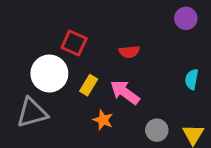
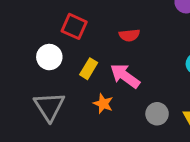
white circle: (49, 73) -> (49, 57), size x0.7
gray triangle: (32, 113) -> (49, 106), moved, turned -48

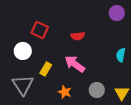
yellow rectangle: (89, 69) -> (46, 69), moved
orange star: (103, 104) -> (65, 92), moved

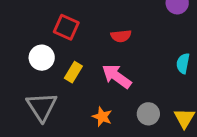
yellow rectangle: (46, 69) -> (73, 72), moved

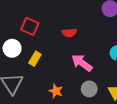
pink arrow: (117, 76) -> (82, 63), moved

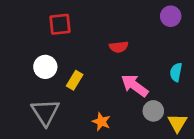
red square: (30, 26) -> (60, 24), moved, turned -30
gray circle: (89, 89) -> (153, 111), moved

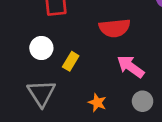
red semicircle: (119, 47) -> (115, 28), size x1.6
gray circle: (153, 111) -> (143, 101), moved

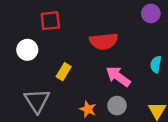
white circle: (41, 48) -> (27, 50), moved
gray circle: (143, 101) -> (117, 106), moved

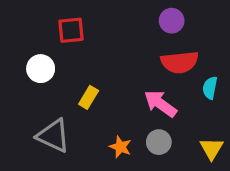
purple circle: (151, 13) -> (172, 21), moved
red semicircle: (104, 41) -> (180, 62), moved
gray triangle: (37, 101) -> (53, 136), turned -32

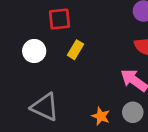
yellow rectangle: (89, 97) -> (75, 50), moved

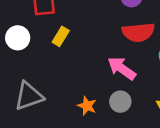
gray triangle: (45, 107) -> (29, 96), turned -44

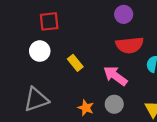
yellow rectangle: (61, 36) -> (75, 63), moved, turned -70
white circle: (18, 38) -> (40, 51), moved

